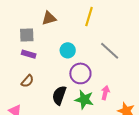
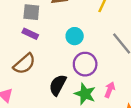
brown semicircle: (27, 81) -> (24, 64), size x1.5

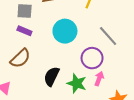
cyan circle: (75, 36) -> (65, 31), size x1.5
purple circle: (85, 64) -> (92, 58), moved

